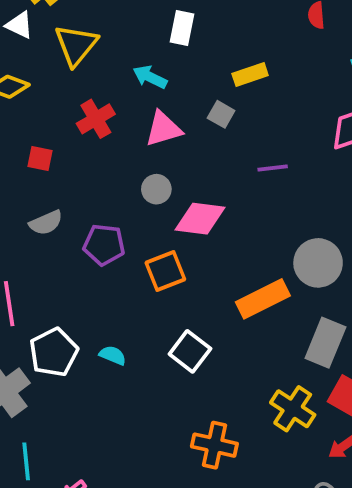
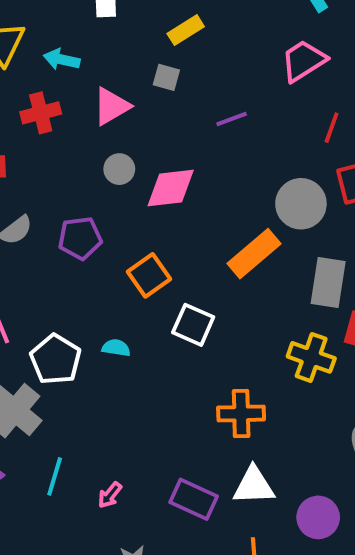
cyan arrow: (150, 77) -> (62, 59), moved
red cross: (96, 119) -> (41, 113), turned 30
orange square: (165, 271) -> (149, 275), moved
cyan line: (26, 461) -> (55, 476), turned 36

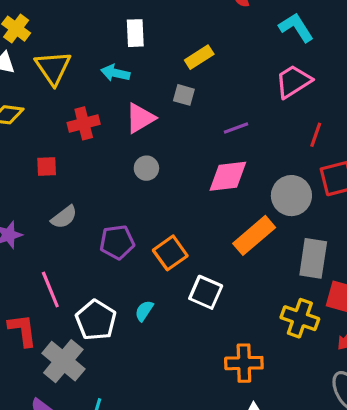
cyan arrow: (62, 59) -> (115, 73), moved
pink diamond: (171, 188) -> (228, 176), moved
purple pentagon: (80, 238) -> (117, 242), moved
cyan semicircle: (116, 348) -> (144, 311), turned -65

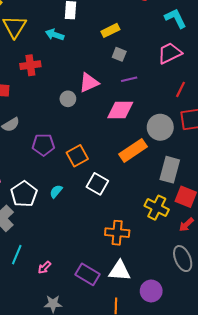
gray square: (184, 95) -> (119, 54), moved
pink triangle: (140, 118) -> (89, 83), moved

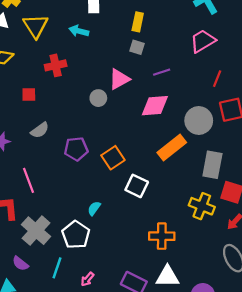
yellow rectangle: (110, 30) -> (138, 22), turned -48
gray square: (119, 54) -> (137, 47), moved
cyan semicircle: (56, 191) -> (94, 208), moved
white pentagon: (24, 194) -> (76, 235), moved

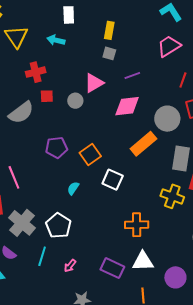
red square: (29, 95) -> (47, 96), moved
gray semicircle: (40, 130) -> (21, 113), moved, size x1.5
cyan semicircle: (94, 208) -> (73, 188), moved

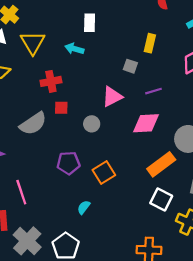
yellow rectangle: (109, 30) -> (150, 43), moved
gray circle: (75, 101) -> (92, 124), moved
white square: (113, 180) -> (161, 199), moved

